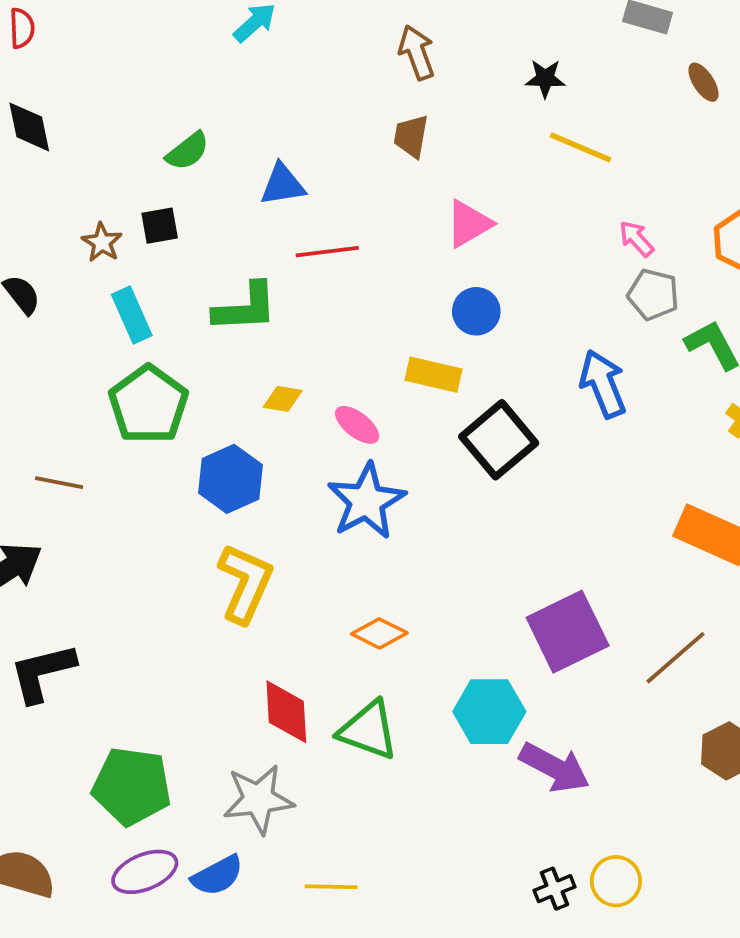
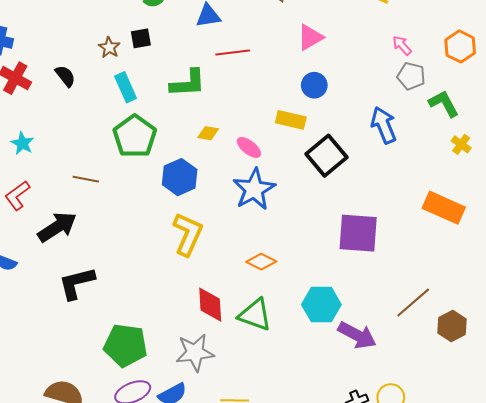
purple square: (568, 632) -> (358, 233), moved, turned 30
brown line: (676, 658) -> (413, 303), moved

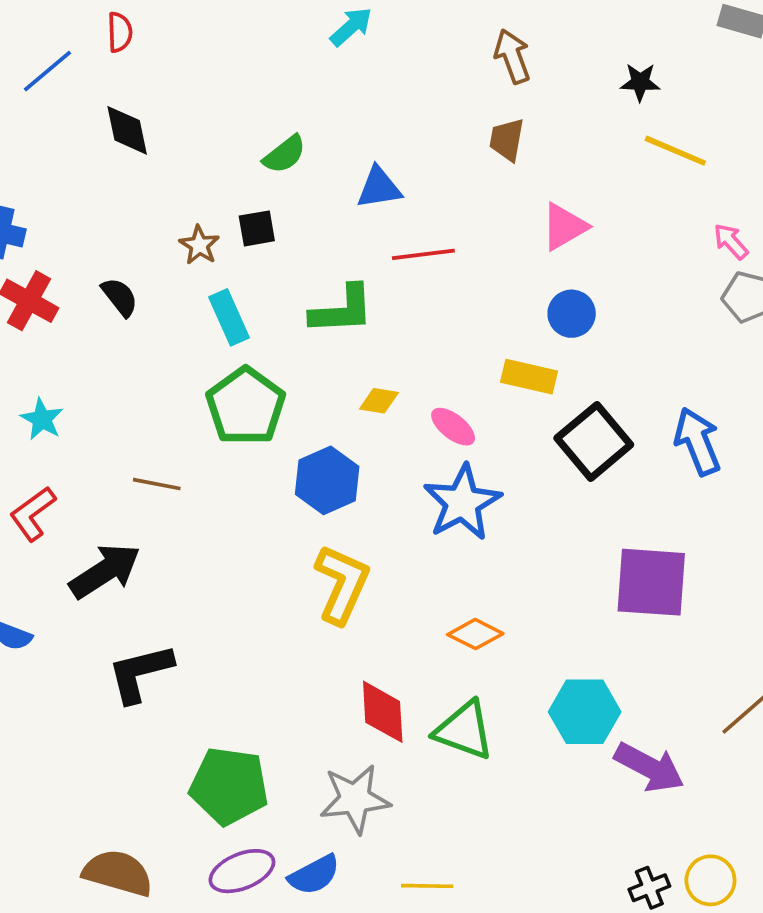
blue arrow: (384, 125) -> (698, 441), moved

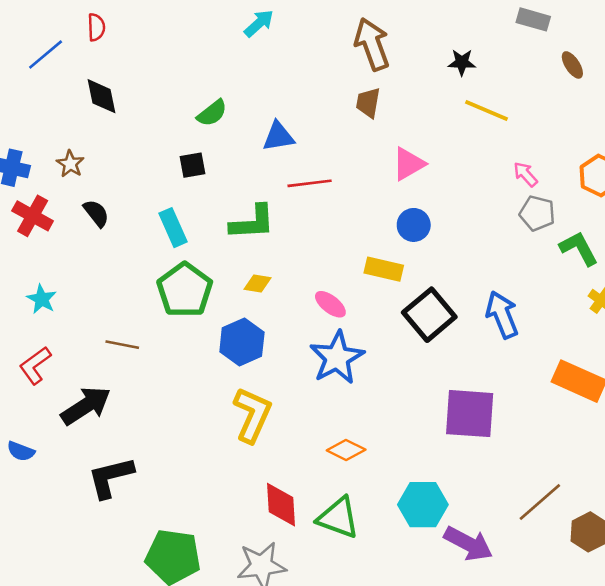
brown arrow: (512, 56) -> (372, 44), size x1.4
brown star: (199, 245) -> (70, 164), moved
yellow diamond: (379, 401) -> (258, 283), moved

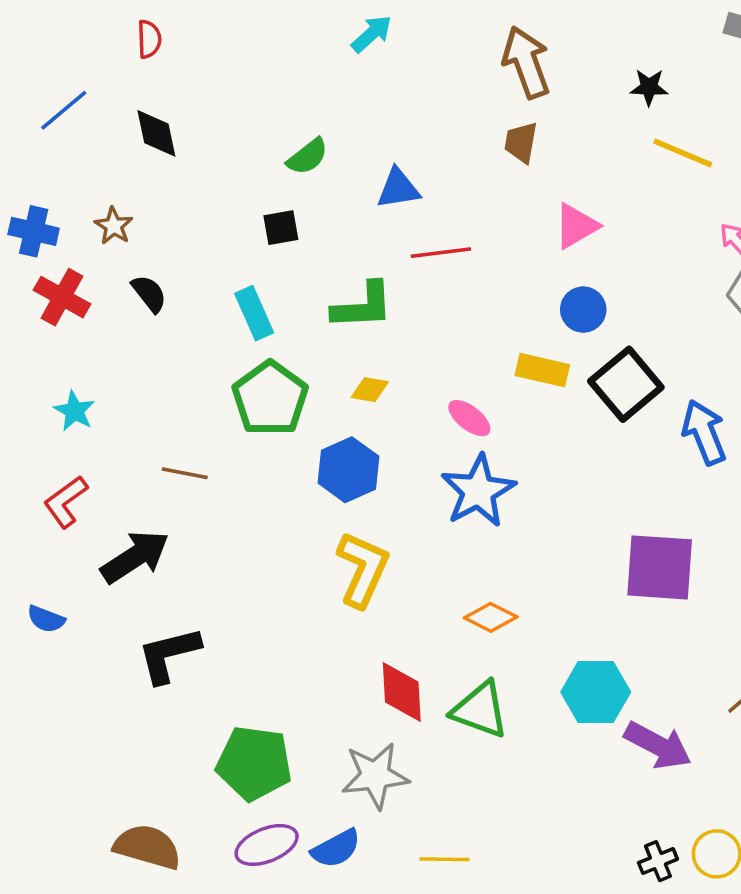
blue line: (46, 55) -> (64, 110), moved
black square: (429, 315) -> (626, 384), moved

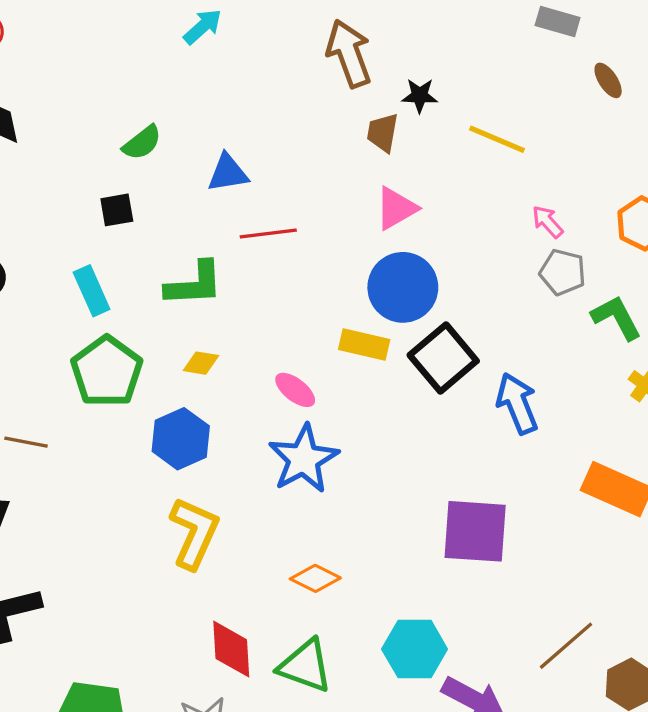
black star: (649, 87) -> (420, 96), moved
brown trapezoid: (521, 142) -> (383, 133), moved
blue circle: (583, 310) -> (403, 287), size x1.6

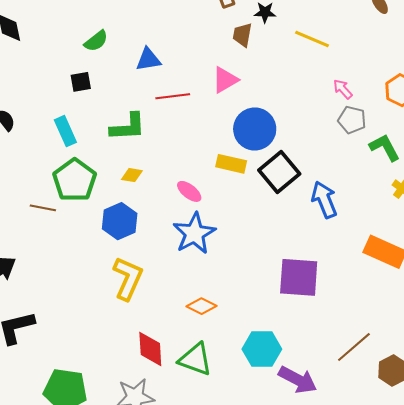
pink triangle: (396, 208) -> (225, 80), moved
brown line: (26, 442) -> (43, 208), moved

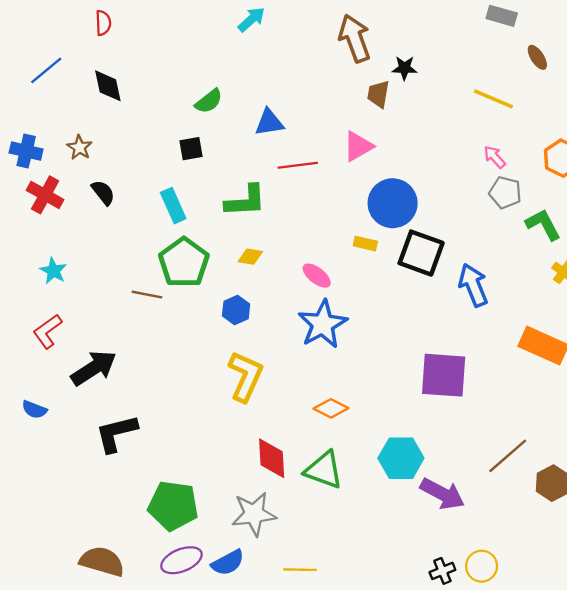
yellow line: (312, 39) -> (493, 99), moved
yellow rectangle: (231, 164) -> (365, 244), size x0.7
black square: (279, 172) -> (421, 253), turned -30
blue hexagon: (120, 221) -> (236, 310), size x0.7

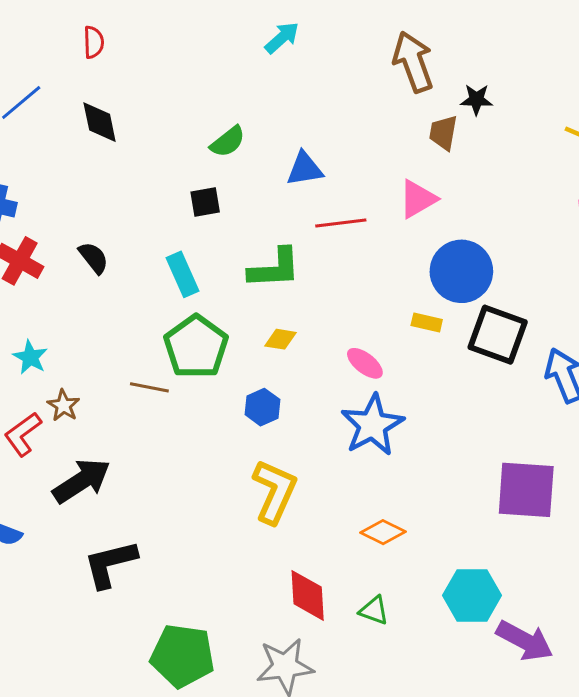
brown star: (79, 147) -> (63, 406), moved
green triangle: (324, 470) -> (374, 611), size x0.6

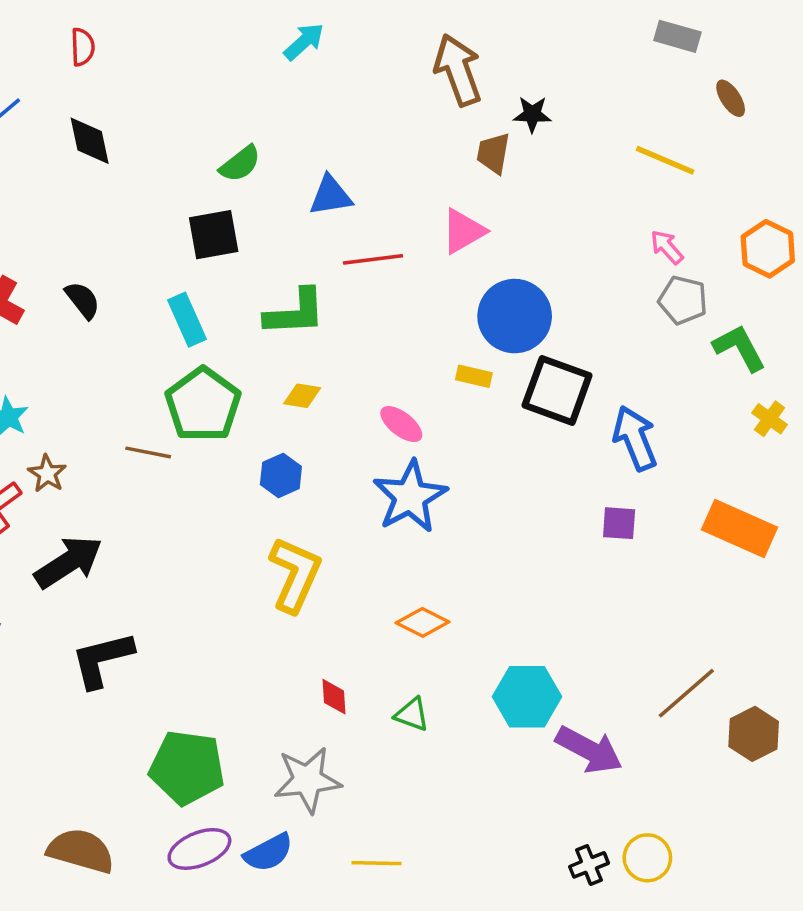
black square: (205, 202) -> (214, 235), size x1.4
purple square: (526, 490) -> (619, 523), moved, size x0.5
red diamond: (308, 595) -> (334, 697), size x0.6

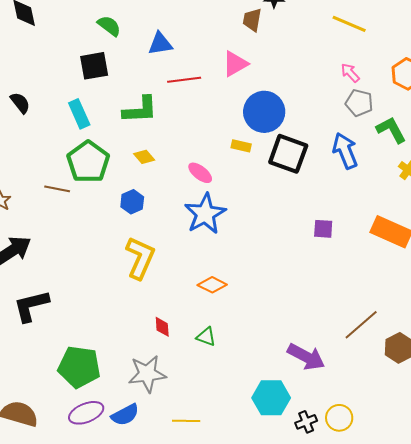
green semicircle: (240, 164) -> (109, 26), turned -105
yellow diamond: (302, 396) -> (144, 157), turned 40
blue arrow: (635, 438) -> (345, 151), moved
cyan hexagon: (527, 697) -> (271, 398), moved

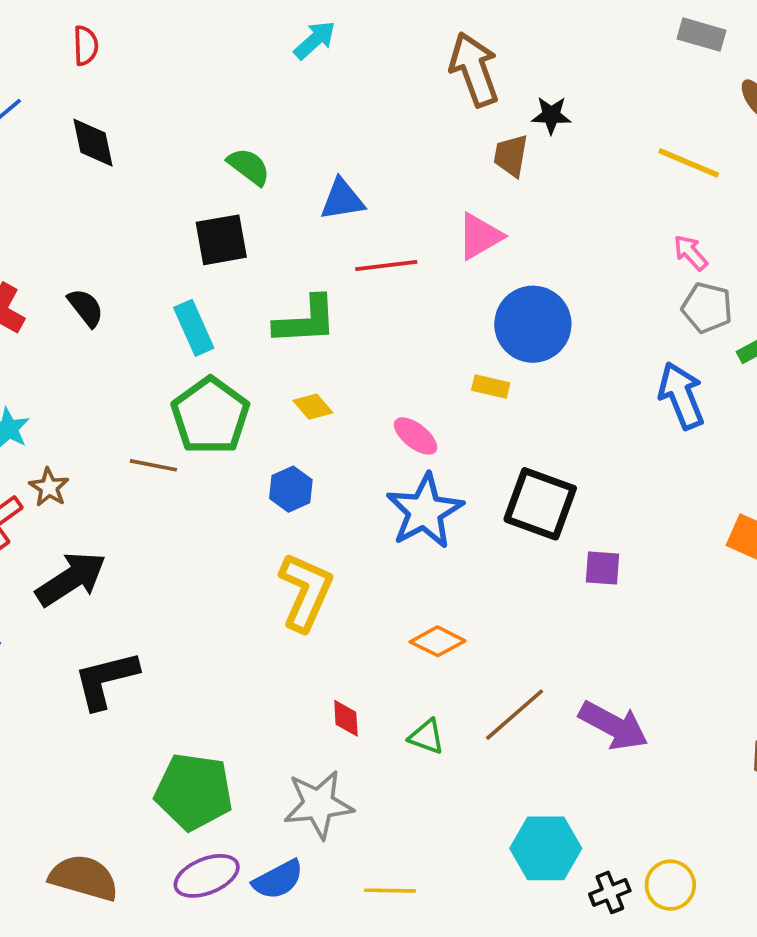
black square: (288, 154) -> (540, 504), moved
purple square: (323, 229) -> (603, 568), moved
brown line: (361, 325) -> (515, 715), moved
purple arrow: (306, 357) -> (614, 726), moved

